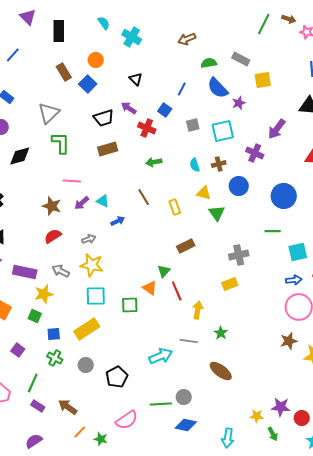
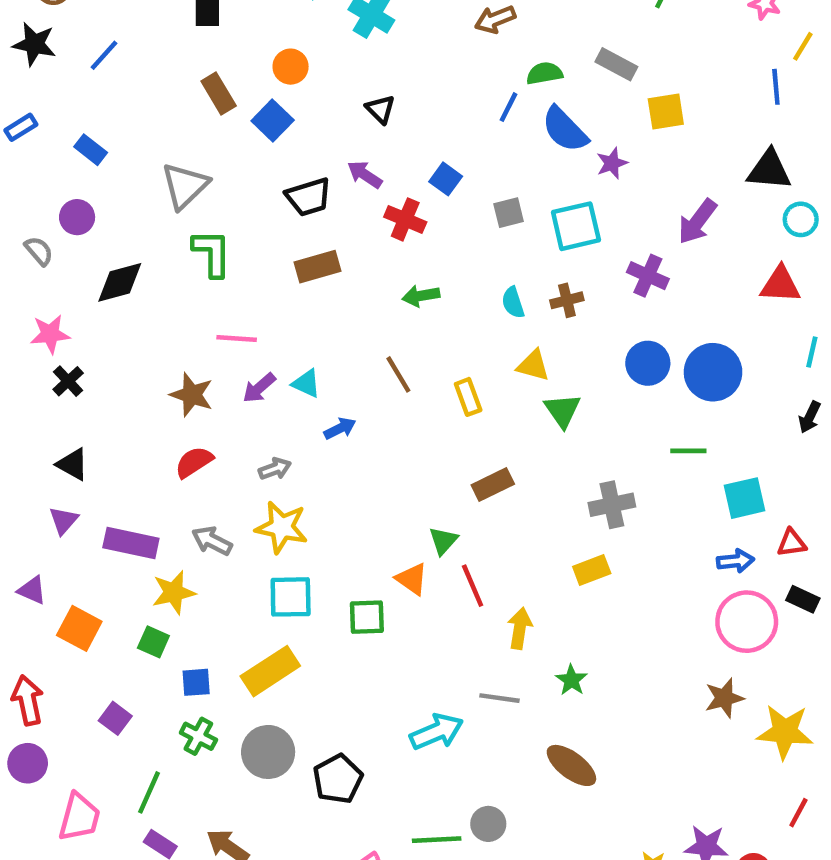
blue line: (182, 89) -> (509, 107), moved
blue circle: (239, 186) -> (648, 363), moved
gray circle: (86, 365) -> (268, 752), size x1.5

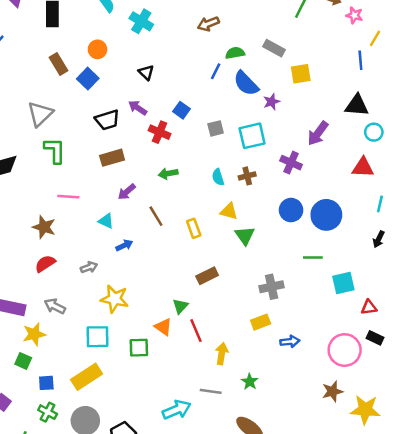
purple arrow: (259, 388) -> (127, 192), moved
yellow star: (282, 527) -> (115, 299), moved
blue arrow: (735, 561) -> (290, 342), moved

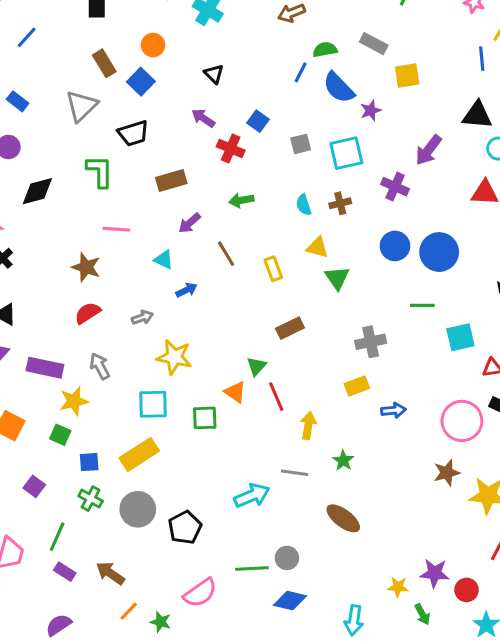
gray triangle: (40, 114) -> (81, 106), moved
black trapezoid: (107, 120) -> (133, 133), moved
gray arrow: (55, 306) -> (100, 366), turned 35

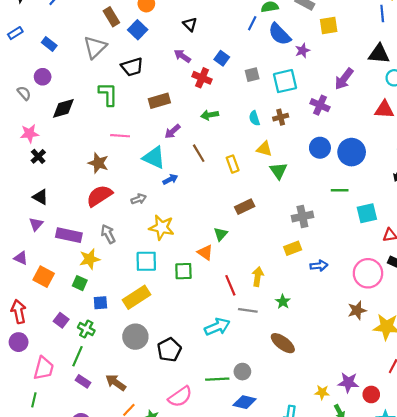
cyan triangle: (164, 260) -> (154, 158), size x1.6
red semicircle: (88, 313) -> (99, 196), size x1.4
red line: (276, 397) -> (230, 285), moved
green cross: (91, 499) -> (86, 329), moved

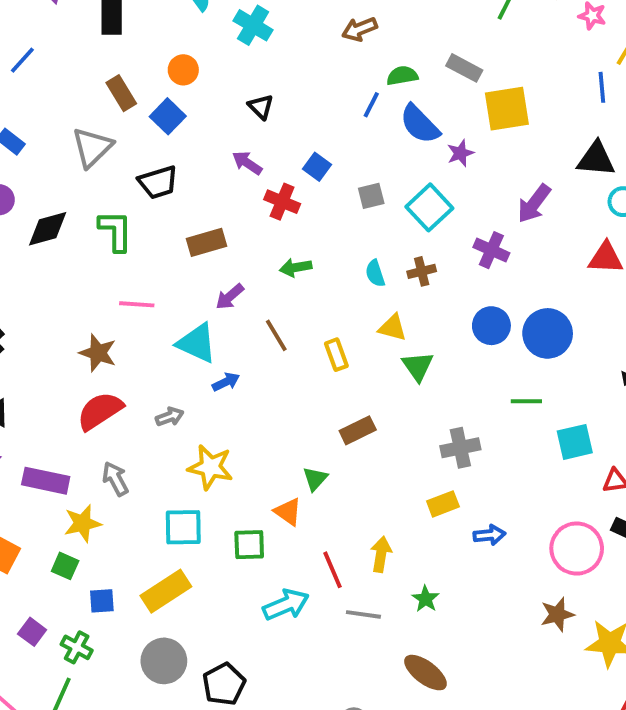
yellow square: (329, 25) -> (507, 109), size x1.4
cyan square: (285, 81) -> (429, 207), turned -30
black diamond: (63, 108) -> (48, 229), moved
cyan arrow: (217, 327) -> (286, 605), moved

